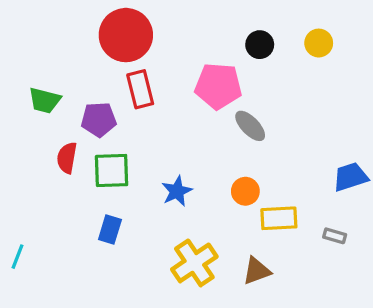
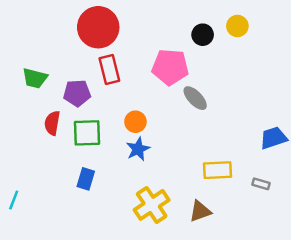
yellow circle: (319, 43) -> (237, 26), moved
orange circle: (245, 191) -> (135, 122), moved

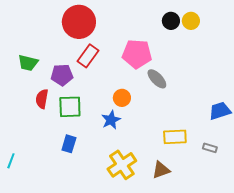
black circle: (203, 35) -> (171, 21), moved
red rectangle: (109, 69) -> (88, 56), turned 50
orange circle: (135, 122) -> (122, 98), moved

